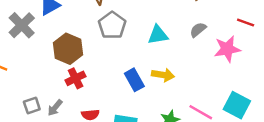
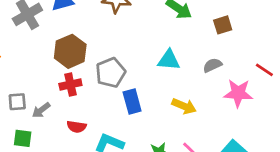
gray pentagon: (112, 25) -> (111, 73), moved
yellow arrow: (163, 75) -> (184, 106), moved

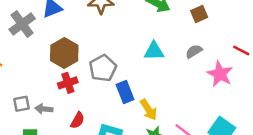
pink star: (238, 93) -> (220, 74), turned 30
yellow arrow: (184, 106) -> (149, 110), moved, turned 40
gray arrow: (41, 110) -> (44, 109), turned 49
red semicircle: (77, 127) -> (77, 120), turned -63

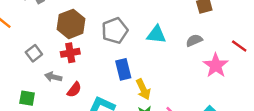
gray pentagon: (103, 68) -> (115, 31), moved
gray square: (22, 104) -> (34, 53), moved, turned -35
gray arrow: (44, 109) -> (53, 77), moved

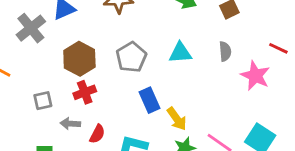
gray semicircle: (194, 40) -> (225, 51), turned 119
gray square: (34, 53) -> (43, 101), turned 35

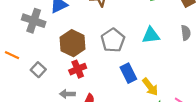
gray cross: (31, 28) -> (34, 21), turned -30
gray square: (43, 101) -> (38, 70), moved, turned -32

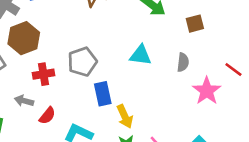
gray pentagon: (113, 40) -> (82, 62), moved
brown hexagon: (73, 43) -> (24, 38), moved

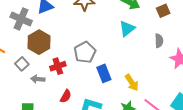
cyan triangle: (141, 55) -> (127, 29), moved, turned -36
gray arrow: (24, 101) -> (38, 79), moved
yellow arrow: (125, 116) -> (132, 83), moved

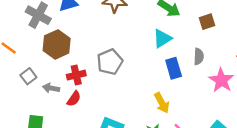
gray square: (22, 64) -> (28, 76), moved
blue rectangle: (104, 73) -> (174, 68), moved
red semicircle: (66, 96) -> (74, 99), moved

